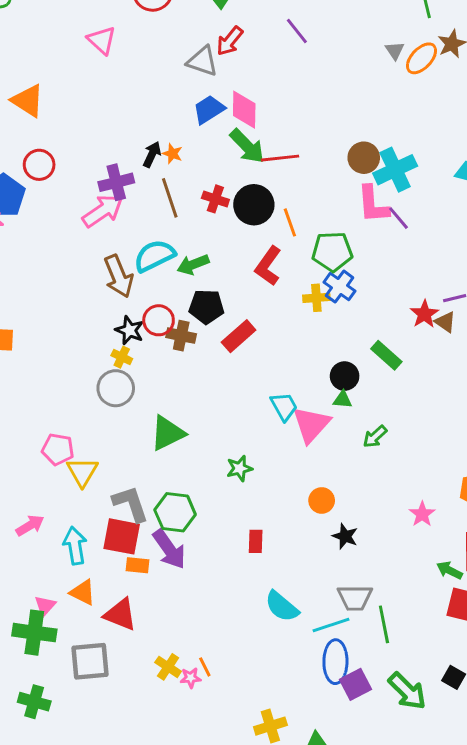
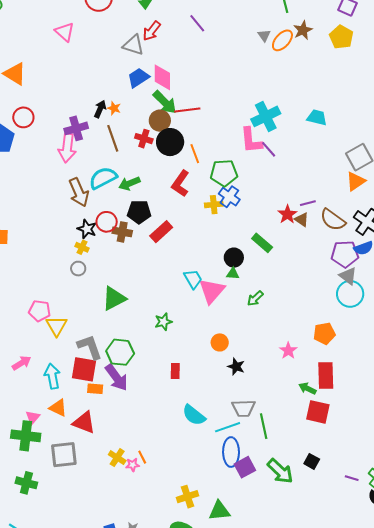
brown circle: (364, 158) -> (160, 121), moved
pink arrow: (103, 211) -> (67, 148), turned 132
gray circle: (116, 388) -> (78, 269), size x0.6

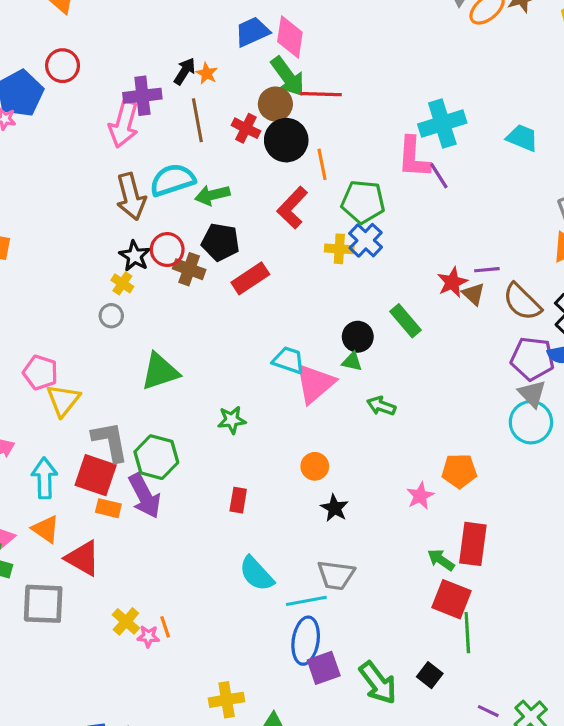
cyan trapezoid: (193, 279) -> (289, 360), turned -50
green arrow: (255, 298) -> (381, 406), turned 54
orange pentagon: (324, 333) -> (459, 471), moved
green line: (264, 426) -> (467, 633), moved

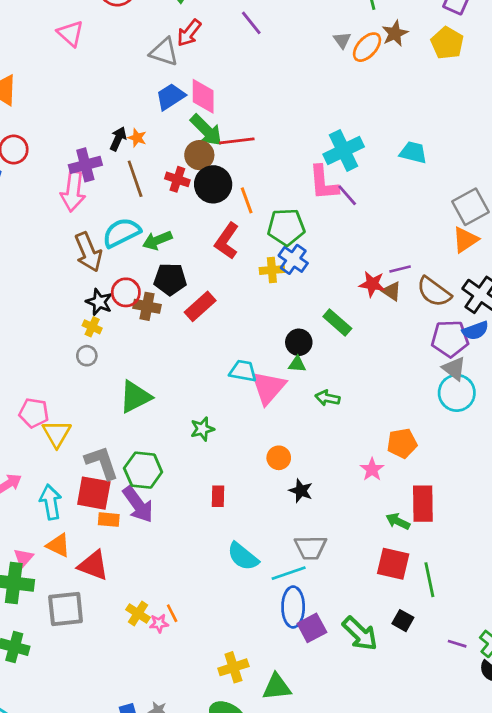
red star: (452, 282) -> (372, 284), turned -30
red square: (451, 599) -> (393, 564), moved

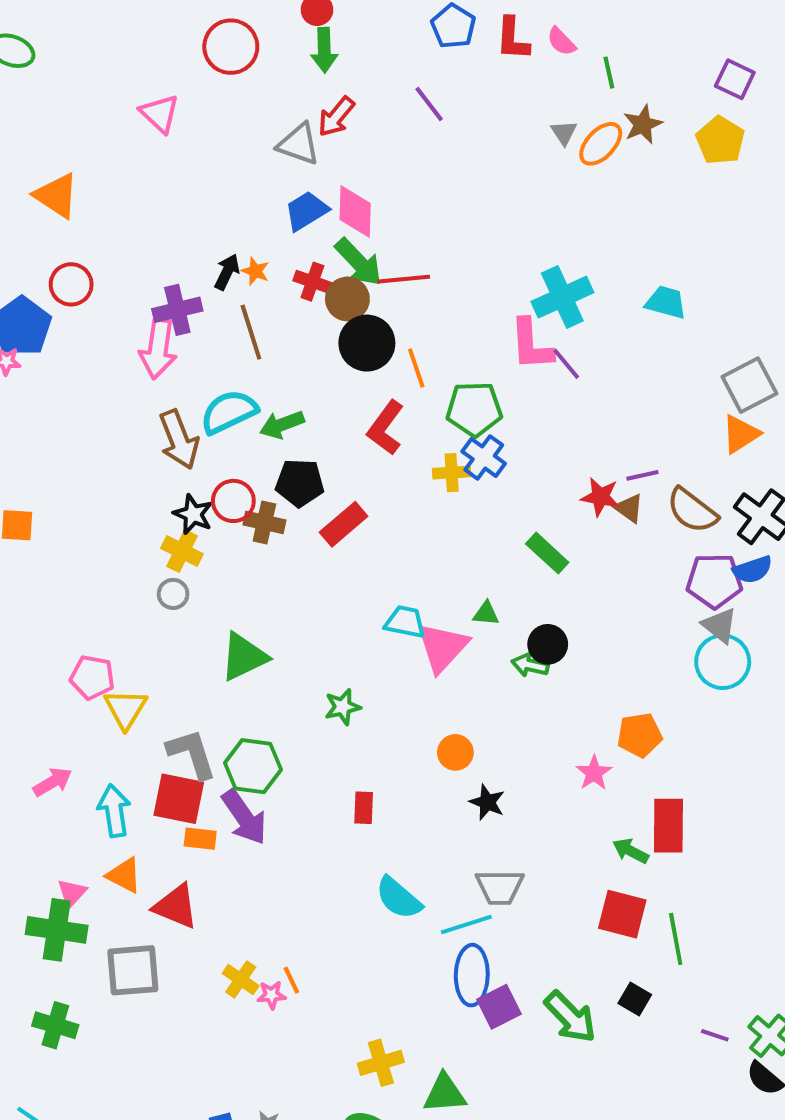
red cross: (177, 179) -> (312, 282), moved
yellow cross: (92, 327) -> (182, 551), size x1.4
black circle: (299, 342) -> (548, 644), moved

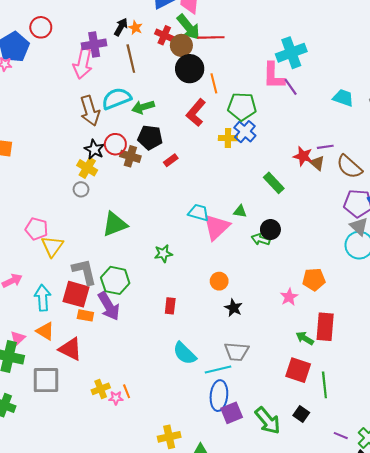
cyan trapezoid: (666, 302) -> (343, 98), moved
red rectangle: (344, 524) -> (171, 160), size x0.6
yellow cross: (241, 980) -> (101, 389), turned 30

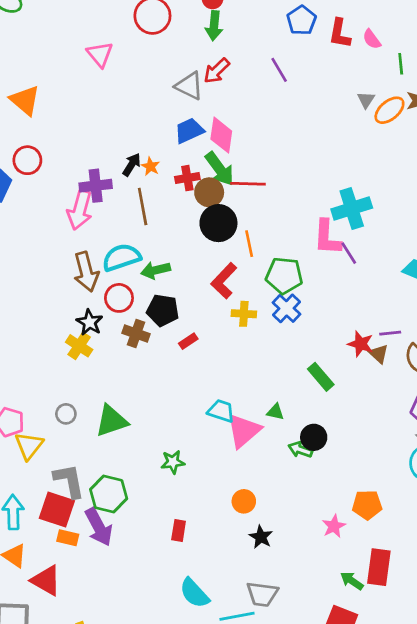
red cross: (164, 35) -> (187, 178), turned -36
yellow cross: (228, 138) -> (244, 314), moved
red circle: (115, 144) -> (119, 298), moved
gray circle: (81, 189) -> (66, 414), moved

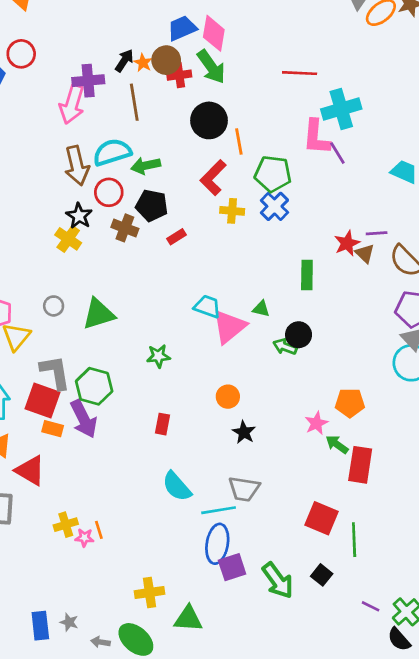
red line: (248, 184) -> (300, 73), moved
brown circle: (209, 192) -> (166, 60), moved
red star: (361, 344) -> (347, 243), turned 30
green rectangle: (321, 377) -> (307, 275), turned 40
green arrow: (352, 581) -> (337, 444), moved

